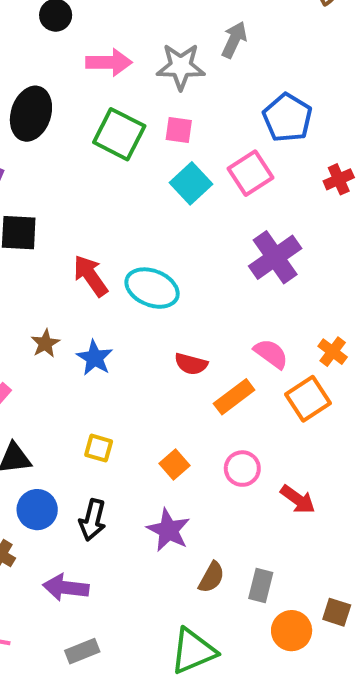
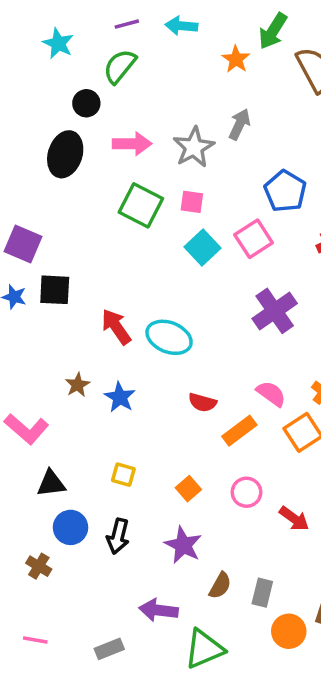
gray star: (181, 66) -> (194, 147), turned -30
black ellipse: (31, 114) -> (65, 154), moved
purple arrow: (66, 588) -> (158, 610), moved

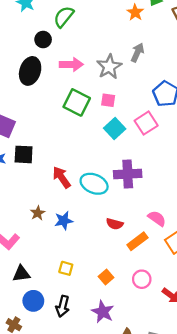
purple cross: (275, 311) -> (128, 174), moved, turned 32
blue star: (120, 397) -> (64, 221), turned 30

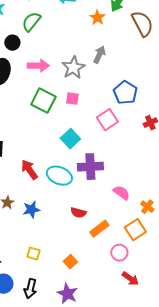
cyan square: (115, 128) -> (70, 139), moved
pink semicircle: (157, 218) -> (121, 193), moved
pink circle: (142, 279) -> (119, 253), moved

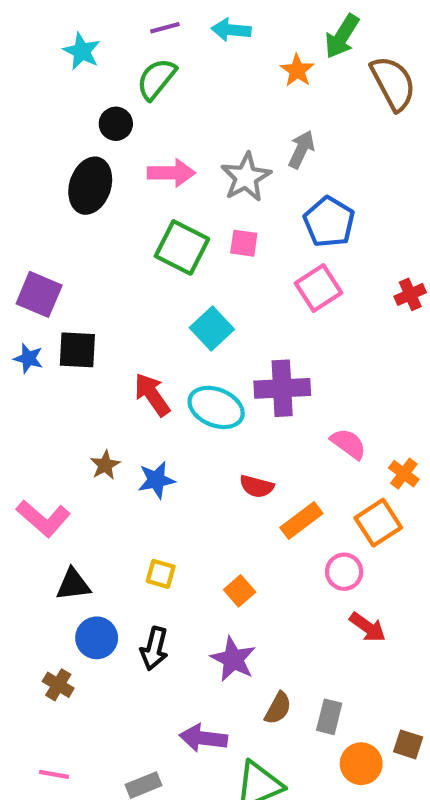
blue pentagon: (125, 93) -> (329, 222), moved
cyan square: (70, 139) -> (212, 329), moved

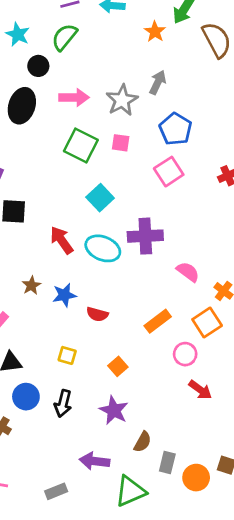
cyan star: (82, 51) -> (18, 34), moved
red semicircle: (257, 486) -> (97, 314), moved
gray rectangle: (329, 717) -> (167, 462), moved

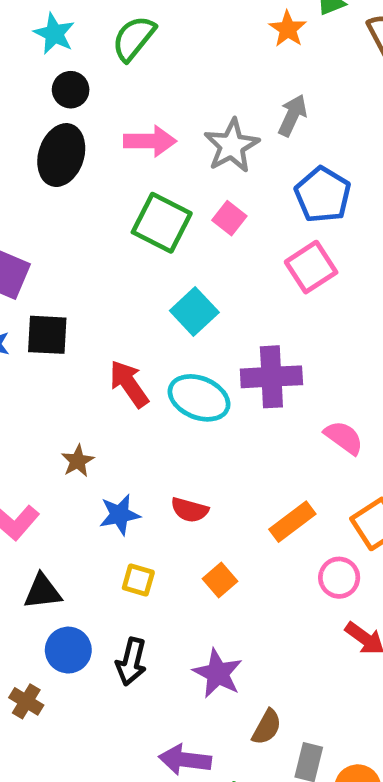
black circle: (38, 66) -> (71, 90), moved
pink square: (121, 143) -> (229, 218), turned 30
blue star: (64, 295) -> (120, 515), moved
orange square: (118, 366) -> (220, 580), moved

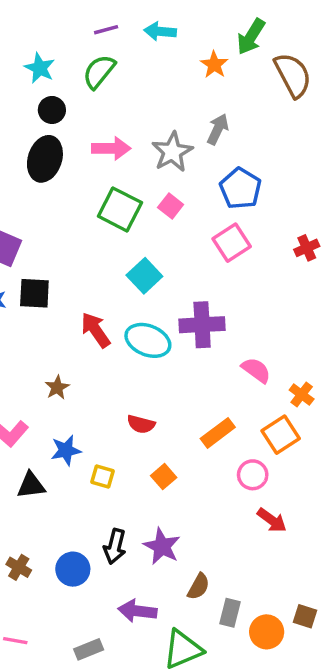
blue star: (120, 515) -> (66, 450), moved
blue circle: (68, 650) -> (73, 569), moved
black arrow: (131, 662) -> (115, 546), moved

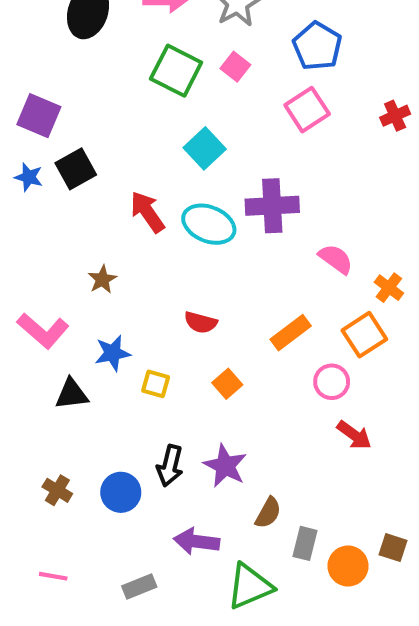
black square: (34, 293) -> (76, 169), turned -32

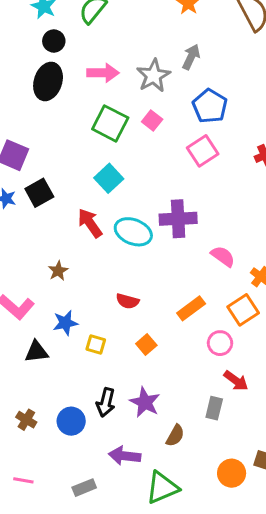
cyan square: (205, 148) -> (109, 178), moved
gray rectangle: (305, 543) -> (214, 408), moved

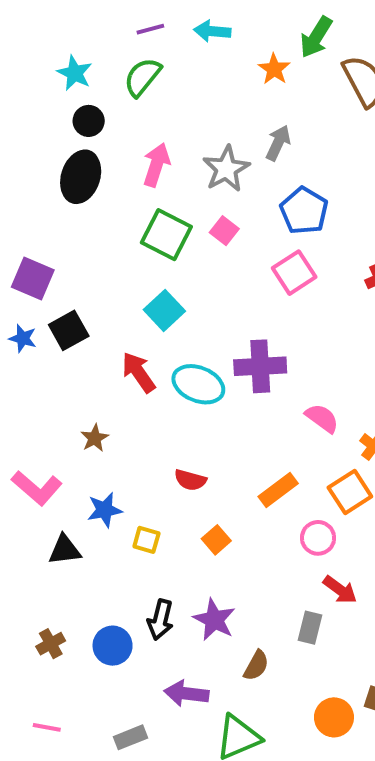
pink arrow: (103, 73) -> (156, 165), turned -72
brown cross: (26, 420) -> (51, 644), turned 30

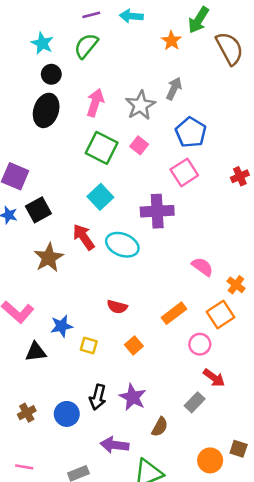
purple cross: (260, 366) -> (157, 211), moved
brown star: (95, 438) -> (49, 258), moved, size x1.6
gray rectangle: (310, 628) -> (195, 402), turned 30

